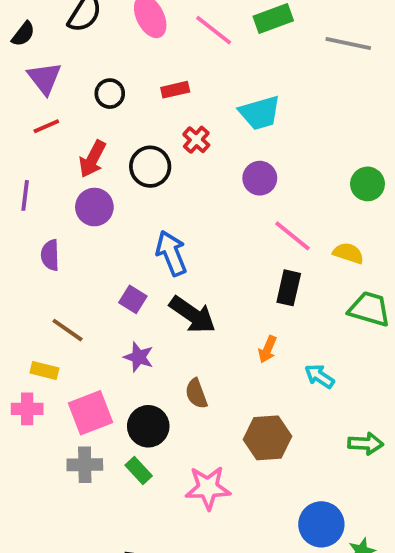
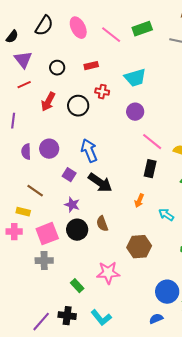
red cross: (196, 140) -> (102, 92), turned -32
purple circle: (94, 207) -> (49, 149), moved
black circle: (148, 426) -> (77, 230), moved
green rectangle: (139, 470) -> (77, 286), moved

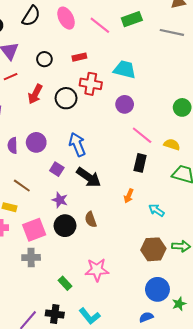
cyan trapezoid: (135, 78) -> (125, 69), turned -150
red cross: (102, 92) -> (91, 84), size x1.5
brown hexagon: (139, 247) -> (153, 249), moved

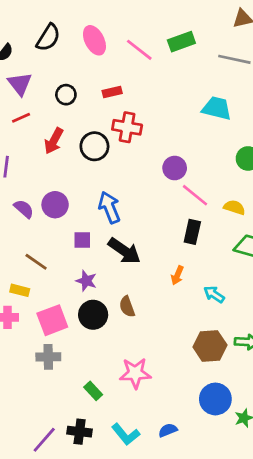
cyan trapezoid: (125, 69) -> (217, 108), moved
purple circle: (125, 104) -> (175, 168), moved
purple semicircle: (13, 145) -> (24, 209), turned 133
purple square: (57, 169) -> (82, 240), turned -32
blue semicircle: (146, 317) -> (168, 430), moved

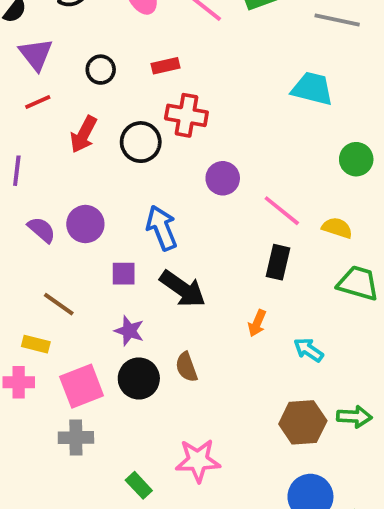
purple circle: (175, 168) -> (223, 178), moved

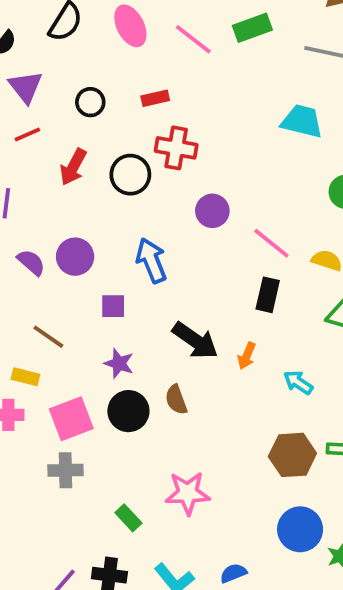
black arrow: (183, 289) -> (195, 341), moved

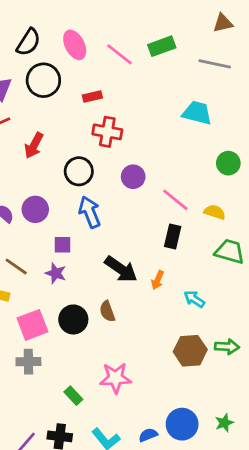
black circle: (90, 102) -> (43, 80), moved, size x1.6
black circle: (130, 175) -> (79, 171), moved
purple star: (119, 363) -> (56, 273), moved
blue circle: (300, 529) -> (182, 424), moved

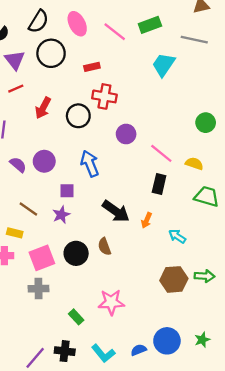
cyan trapezoid: (197, 113) -> (164, 65), moved, turned -70
black circle: (79, 171) -> (78, 116), moved
purple star: (56, 273) -> (61, 215), turned 30

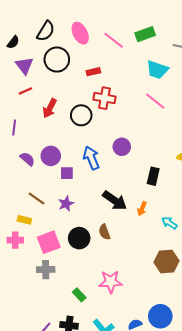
cyan trapezoid: (164, 65) -> (157, 70), turned -105
purple circle: (126, 134) -> (122, 147), moved
pink line: (161, 153) -> (155, 101), moved
purple square: (67, 191) -> (67, 173), moved

